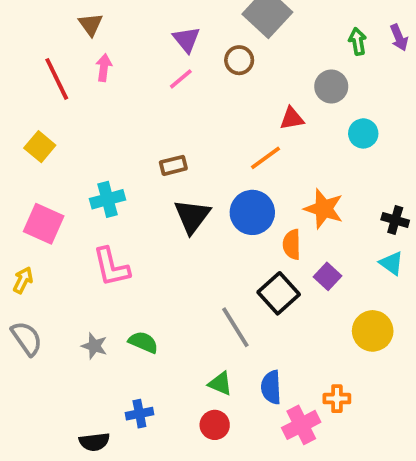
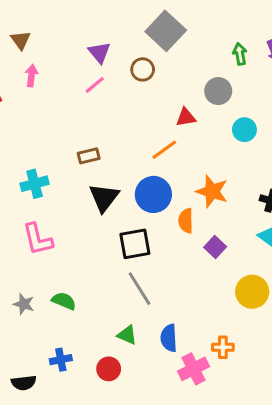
black square: (279, 293) -> (135, 244), moved, turned 32
red circle: (215, 425) -> (109, 369), moved

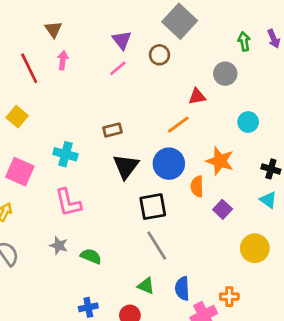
cyan circle: (244, 130) -> (248, 122), moved
cyan cross: (35, 184) -> (65, 154), turned 30
gray star: (24, 304) -> (59, 246), moved

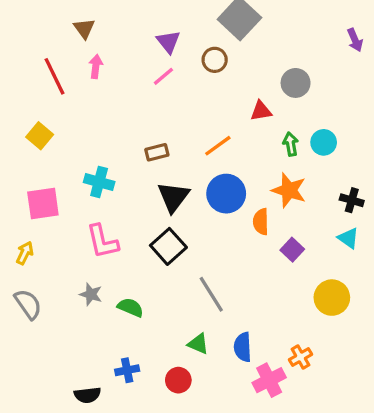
green arrow: (244, 41) -> (291, 144), moved
orange line: (178, 125) -> (218, 146), moved
pink square: (20, 172) -> (43, 203), turned -32
black square: (153, 207) -> (168, 246), moved, turned -32
orange cross: (229, 297) -> (300, 357), turned -30

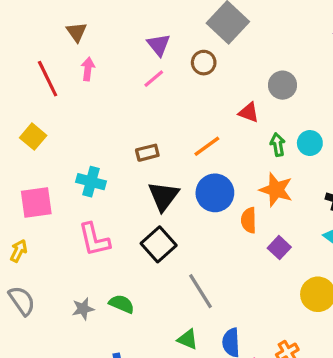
red triangle: (261, 111) -> (249, 112), turned 30
gray star: (91, 294) -> (83, 309), moved, turned -30

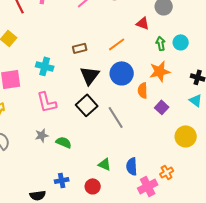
orange star: (276, 190) -> (160, 71), turned -30
gray line: (200, 291) -> (116, 117), moved
gray star: (83, 309) -> (42, 135), moved

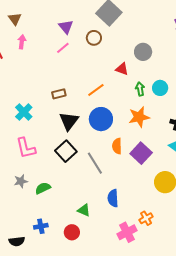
cyan cross: (45, 66) -> (24, 112), turned 30
orange semicircle: (143, 90) -> (117, 146), moved
purple square: (162, 107) -> (141, 153), size x1.5
green semicircle: (64, 142) -> (43, 188), turned -49
blue semicircle: (132, 166) -> (113, 198), moved

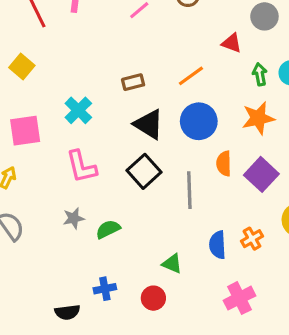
black triangle: (69, 121) -> (149, 124), turned -35
gray line: (95, 163) -> (189, 190), turned 30
orange cross: (146, 218) -> (252, 239), moved

